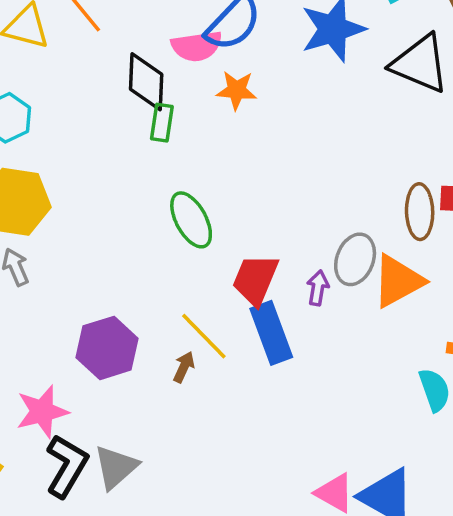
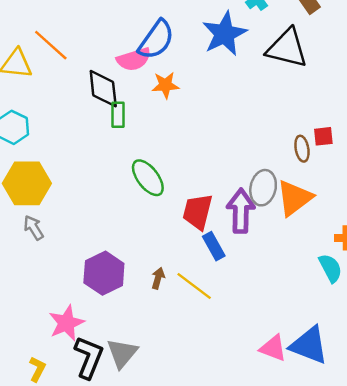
brown ellipse: (420, 212) -> (302, 149), size x0.7
purple arrow: (318, 288) -> (241, 211), size x1.8
blue rectangle: (271, 333) -> (214, 246), size x0.7
yellow line: (204, 336) -> (194, 286), moved

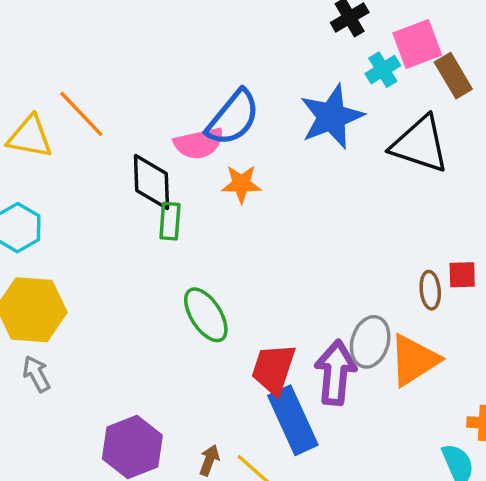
blue rectangle: (214, 246) -> (293, 420), size x1.6

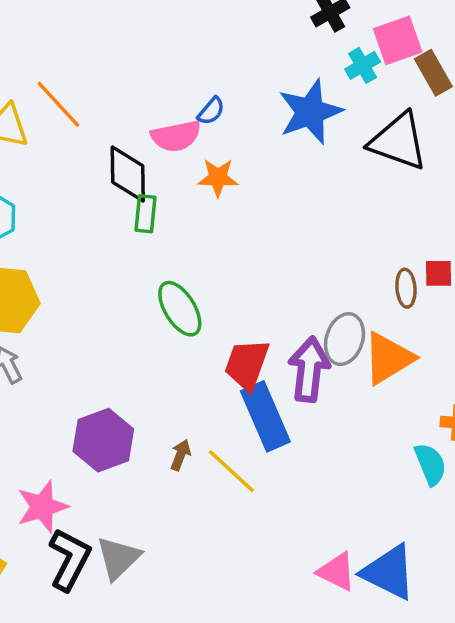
blue semicircle: (233, 118) -> (211, 111), size x0.5

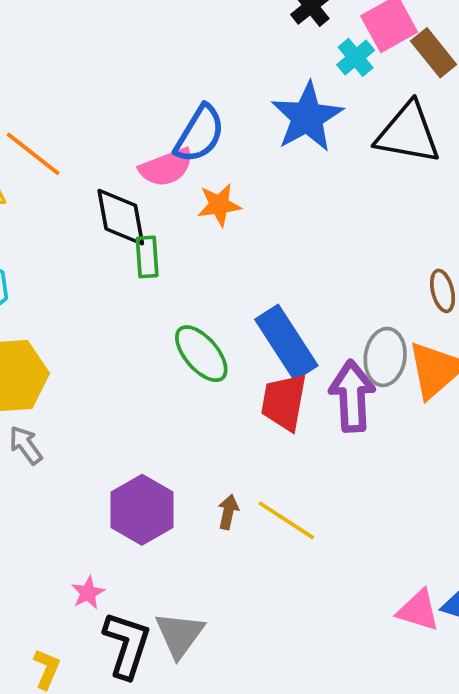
blue semicircle: (211, 111) -> (200, 134), size x1.8
blue rectangle: (265, 416) -> (286, 343), moved
pink star: (42, 507) -> (88, 593), size x0.6

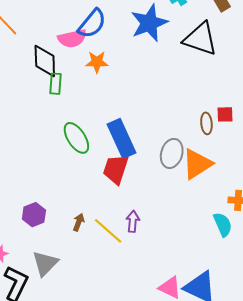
purple arrow: (352, 396) -> (133, 221), moved, size x0.6
purple hexagon: (142, 510) -> (34, 215), size x0.7
gray triangle: (180, 635) -> (45, 263), moved

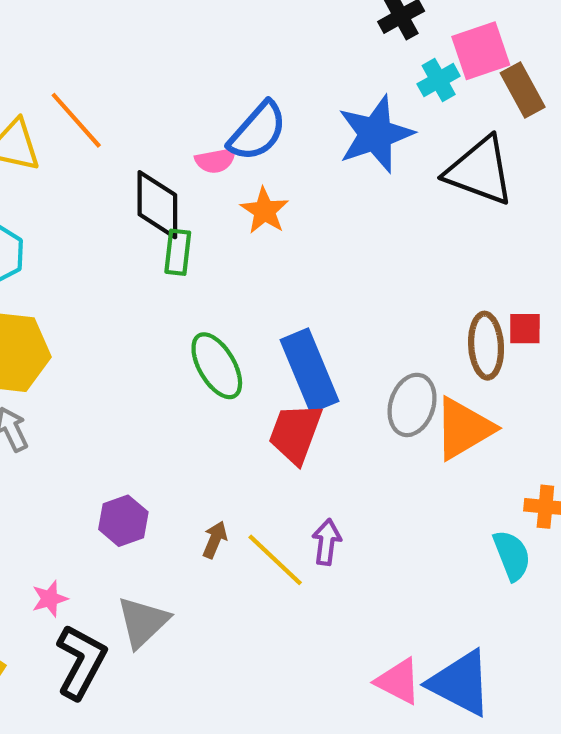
pink semicircle: (72, 39) -> (215, 160), size x0.7
orange star: (97, 62) -> (265, 211), turned 30
brown ellipse: (206, 123) -> (486, 346), size x1.4

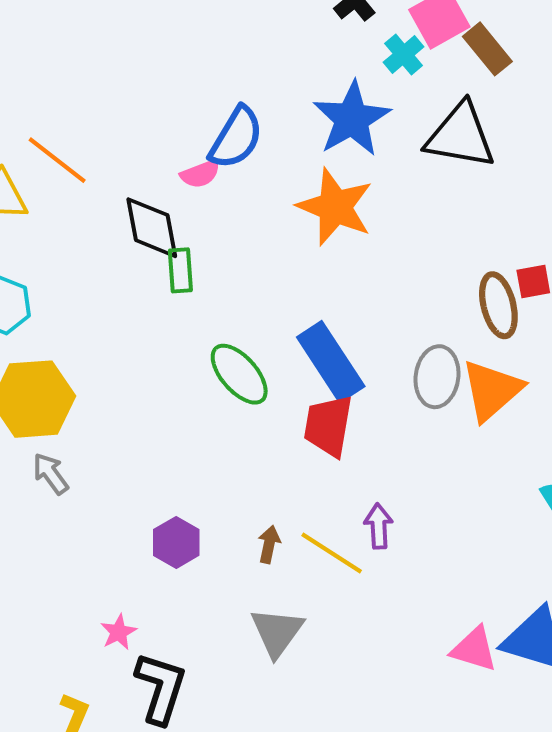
orange star: (265, 211) -> (335, 207), moved, size x1.6
gray triangle: (143, 622) -> (277, 632), moved

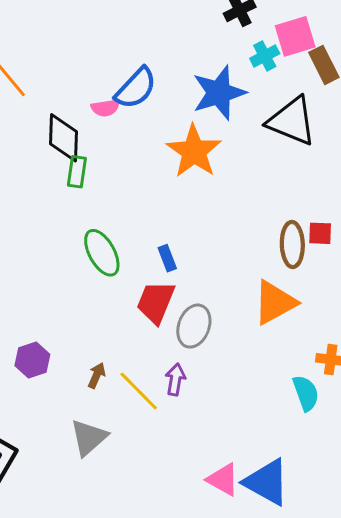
blue rectangle: (331, 362) -> (167, 258), size x0.5
gray ellipse: (437, 377) -> (194, 326), moved

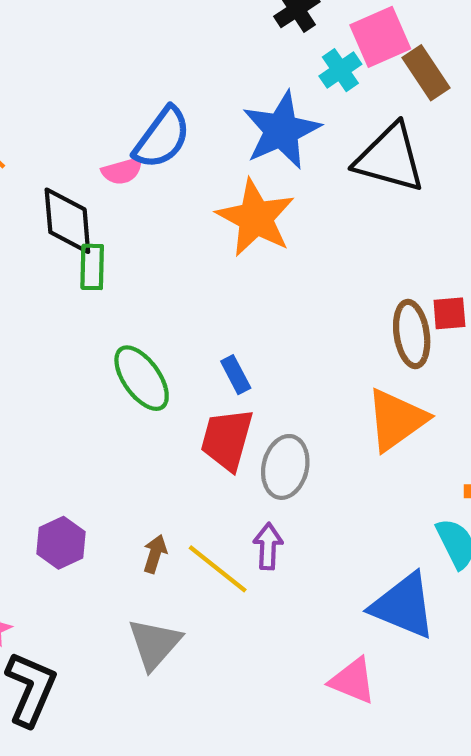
blue triangle: (267, 482) -> (403, 606), moved

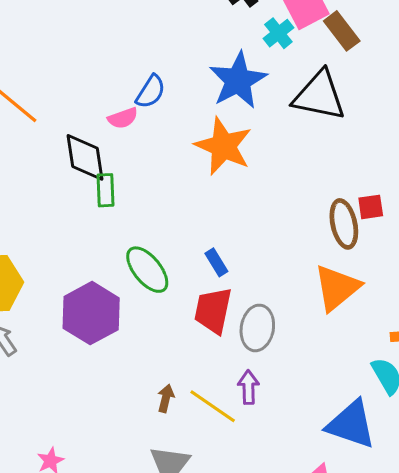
blue semicircle: (162, 138) -> (151, 92), size x0.7
purple hexagon: (61, 543) -> (91, 313), moved, size x1.6

